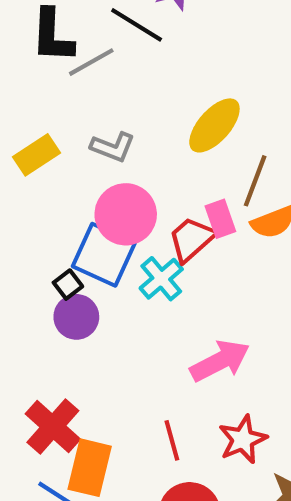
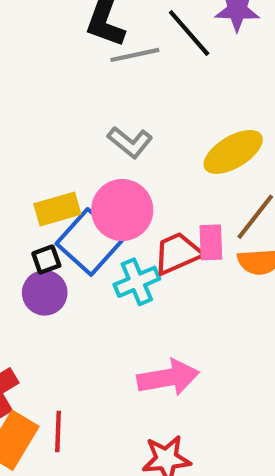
yellow rectangle: (36, 155) -> (57, 209), moved
red line: (172, 440) -> (58, 432), moved

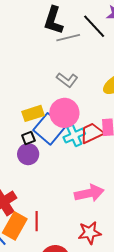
cyan cross: (137, 282) -> (74, 136), moved

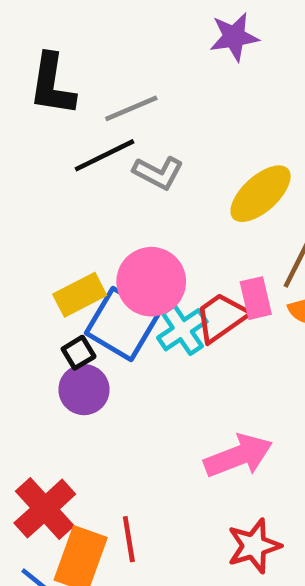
black L-shape: (53, 20) -> (52, 85), moved
black line: (94, 26) -> (105, 155), moved, turned -64
gray L-shape: (67, 80) -> (158, 173), moved

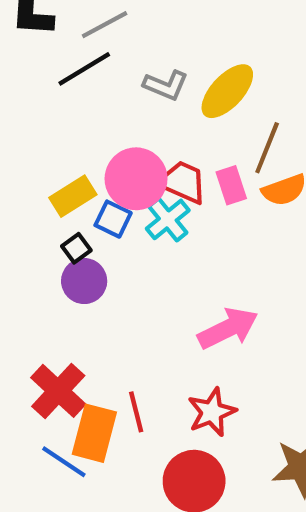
gray L-shape: (158, 173) -> (166, 85), moved
red trapezoid: (221, 317) -> (183, 182), moved, turned 64
blue square: (122, 324) -> (113, 219), size x0.6
red star: (254, 546) -> (212, 412), moved

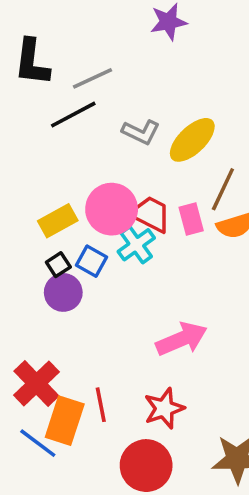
blue square: (113, 219) -> (91, 261), moved

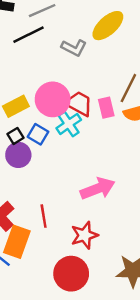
yellow ellipse: (192, 140) -> (108, 26), moved
red line: (101, 405) -> (44, 216), moved

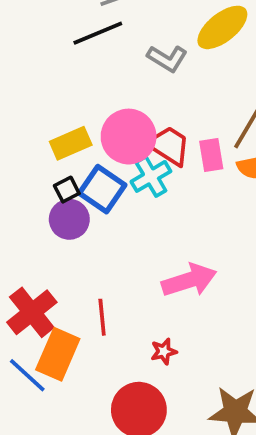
blue square: (38, 134) -> (102, 189), size x1.4
red star: (84, 235) -> (164, 351), size x0.6

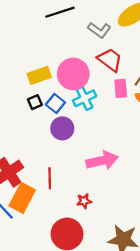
red trapezoid: (169, 146) -> (110, 60), moved
blue square: (102, 189) -> (55, 104), size x0.7
purple circle: (69, 219) -> (62, 128), moved

